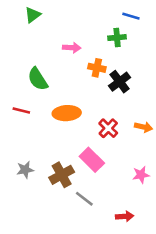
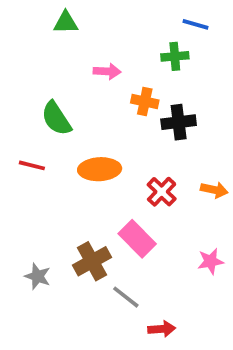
green triangle: (33, 15) -> (66, 23), moved, turned 36
black cross: (120, 82) -> (179, 122), turned 30
gray star: (25, 170) -> (38, 276), moved, turned 30
red arrow: (125, 216) -> (162, 329), moved

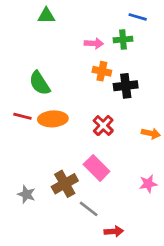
pink arrow: (107, 71) -> (94, 43), moved
orange ellipse: (100, 169) -> (53, 119), moved
red cross: (162, 192) -> (103, 126), moved

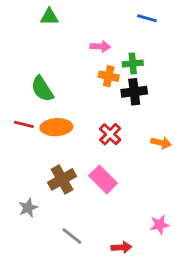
green cross: (123, 39) -> (133, 63), moved
brown cross: (65, 184) -> (62, 179), moved
pink star: (148, 184) -> (160, 225), moved
gray star: (26, 194) -> (28, 208), turned 30
gray line: (89, 209) -> (72, 236), moved

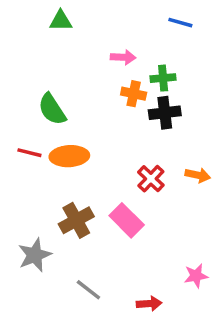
red cross: (110, 134) -> (151, 179), moved
gray star: (28, 208) -> (35, 255), size x1.4

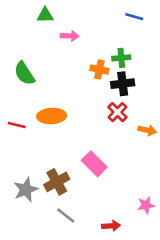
pink arrow: (123, 57) -> (70, 36), moved
green semicircle: (52, 109) -> (24, 73), moved
red line: (29, 153) -> (17, 125), moved
red cross: (151, 179) -> (117, 112), moved
brown cross: (76, 220) -> (57, 182), moved

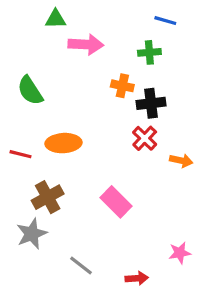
pink arrow: (70, 36) -> (86, 44), size x1.5
green cross: (121, 58) -> (149, 52), moved
brown cross: (57, 182) -> (48, 197), moved

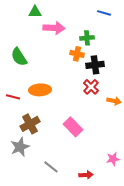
green cross: (149, 52) -> (87, 38), moved

